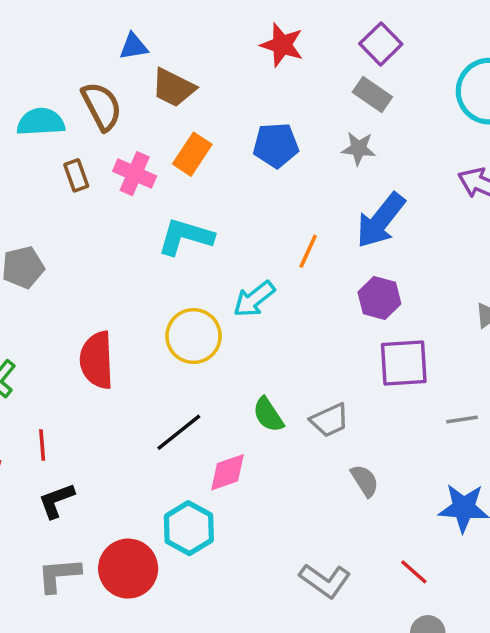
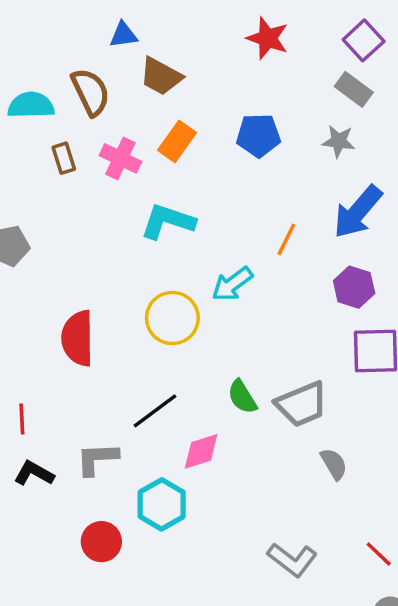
gray trapezoid: (330, 420) -> (302, 404), size x1.4
black L-shape: (56, 501) -> (34, 473), turned 48
red circle: (128, 569) -> (101, 542), size x0.7
gray L-shape: (59, 575) -> (97, 459), moved

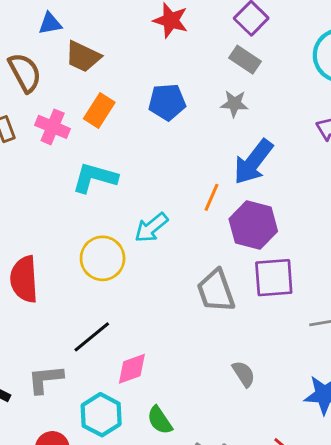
orange line: (286, 239) -> (211, 197), moved
purple hexagon: (354, 287) -> (253, 225), size x1.4
green semicircle: (242, 397) -> (160, 420), moved
gray trapezoid: (302, 404) -> (216, 291), moved, turned 96

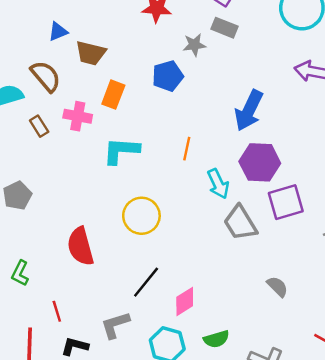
gray star: (234, 104) -> (194, 45), moved
orange line: (211, 197) -> (187, 149), moved
cyan arrow: (151, 228) -> (218, 184), moved, turned -64
green semicircle: (160, 420) -> (216, 339), turned -60

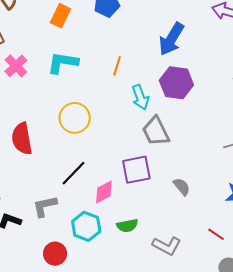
pink cross: (78, 116) -> (16, 66), moved, turned 30
purple square: (286, 202) -> (136, 170), moved

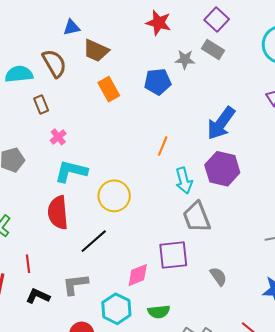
orange rectangle: (60, 16) -> (109, 89), turned -60
cyan L-shape: (63, 63) -> (71, 171), moved
pink cross: (16, 66) -> (58, 137), size x0.7
black line: (73, 173) -> (94, 241), moved

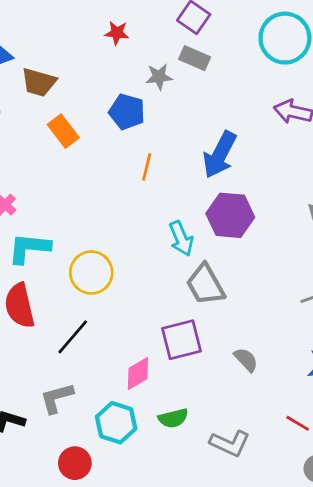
red star: (159, 23) -> (117, 33), size x0.7
blue pentagon: (158, 82) -> (127, 112), turned 30
orange line: (163, 146) -> (147, 167), moved

